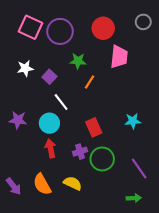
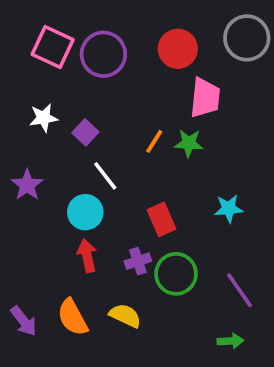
gray circle: (143, 22) -> (247, 38), size x1.6
green star: (78, 61) -> (189, 143), moved
purple star: (18, 120) -> (27, 185), moved, turned 30

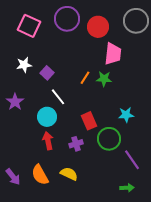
purple circle: (103, 54) -> (67, 19), moved
green circle: (176, 274) -> (109, 139), moved

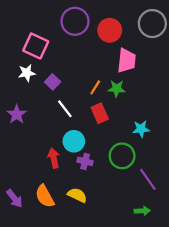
pink square: (29, 26) -> (36, 46), moved
cyan circle: (47, 117) -> (74, 141), moved
red rectangle: (89, 121) -> (100, 113), moved
purple cross: (76, 144) -> (85, 161), turned 32

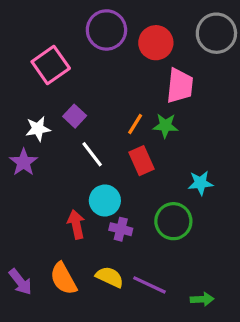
pink square: (36, 46) -> (51, 65), turned 30
white star: (27, 73) -> (38, 129), moved
purple line: (148, 179) -> (149, 285), moved, turned -30

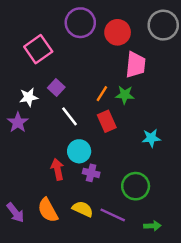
green circle: (173, 221) -> (136, 186), moved

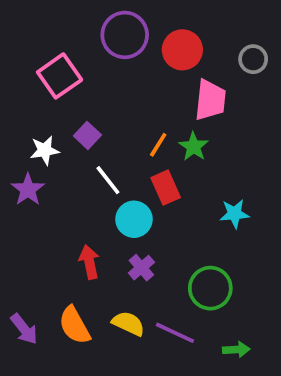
gray circle: (163, 25) -> (253, 59), moved, size x0.6
green star: (125, 95) -> (194, 147), turned 30
cyan circle: (79, 151) -> (134, 219), moved
purple cross: (91, 173) -> (141, 268), turned 35

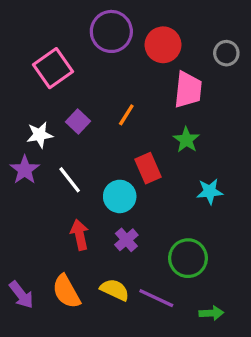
orange line: (158, 145) -> (126, 115), moved
green star: (194, 147) -> (186, 140), moved
white line: (108, 180) -> (70, 180), moved

